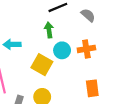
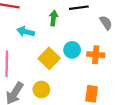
green arrow: (49, 30) -> (54, 18), moved

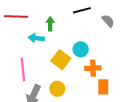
green arrow: (54, 18) -> (50, 24), moved
orange cross: (96, 55) -> (93, 68), moved

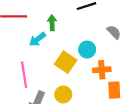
gray semicircle: (108, 21) -> (114, 32), moved
cyan arrow: (36, 38) -> (37, 39), turned -42

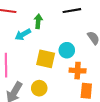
yellow square: (66, 62) -> (46, 59), turned -30

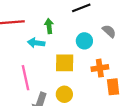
cyan arrow: (23, 34) -> (36, 43), turned 49
cyan circle: (67, 50) -> (84, 41), moved

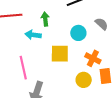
orange cross: (100, 68) -> (93, 58), turned 35
yellow circle: (64, 94) -> (84, 80), moved

